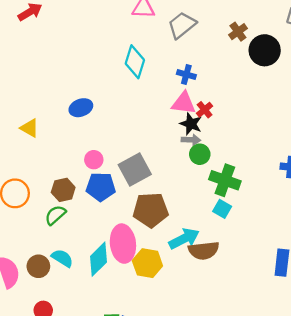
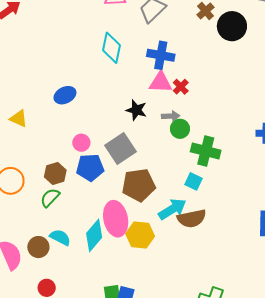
blue cross: (186, 74) -> (161, 55), size x1.5
black star: (191, 124) -> (136, 110), moved
cyan square: (222, 209) -> (194, 181), moved

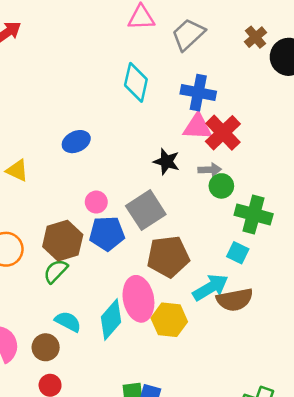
red cross: (181, 87) -> (223, 133), size x1.8
brown hexagon: (55, 173) -> (63, 241), size x1.4
brown circle: (38, 247) -> (46, 347), moved

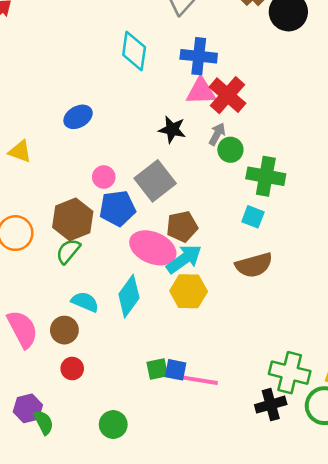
gray arrow: (210, 170) -> (217, 134), turned -55
brown pentagon: (168, 257) -> (182, 227), size x0.7
cyan arrow: (210, 287) -> (184, 259), moved
pink ellipse: (138, 299) -> (153, 248), moved, turned -51

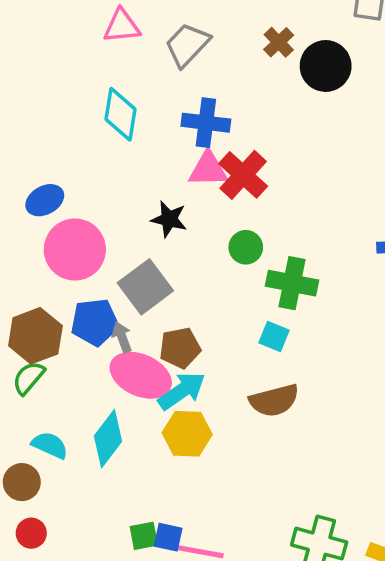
gray arrow: (217, 134) -> (122, 337), moved, turned -50
pink circle: (104, 177) -> (75, 250), moved, size x2.0

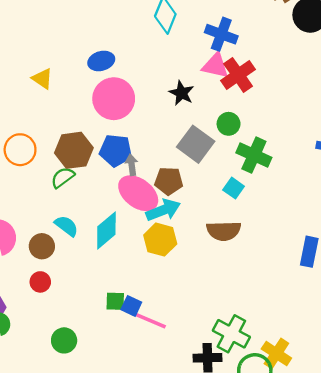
gray square: (145, 287) -> (196, 144), moved, turned -30

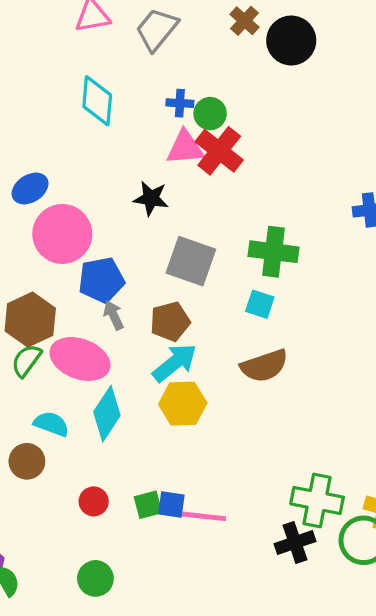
blue cross: (221, 34) -> (180, 103), size x0.6
green circle: (229, 124) -> (210, 114), moved
blue pentagon: (116, 150) -> (101, 280), moved
pink ellipse: (138, 193) -> (80, 359), moved
red circle: (40, 282) -> (94, 501), moved

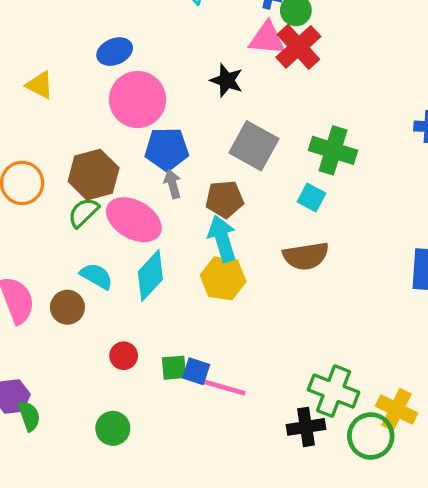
cyan arrow: (175, 363) -> (222, 239), turned -78

